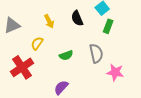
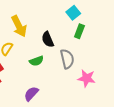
black semicircle: (77, 18) -> (48, 39), moved
yellow arrow: (49, 21) -> (19, 26), size x1.5

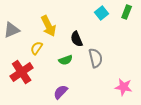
green rectangle: (79, 31) -> (127, 12), moved
pink star: (87, 78) -> (124, 87), moved

